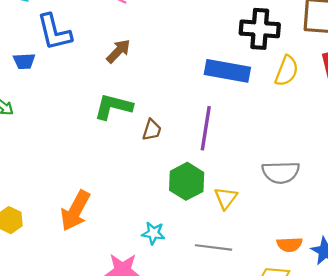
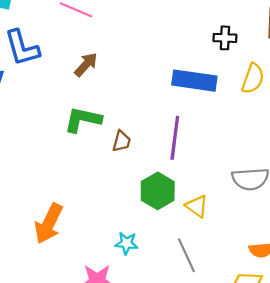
black cross: (260, 29) -> (225, 38), size x0.6
yellow triangle: (226, 198) -> (197, 206), turned -30
gray line: (214, 247) -> (186, 255), turned 60

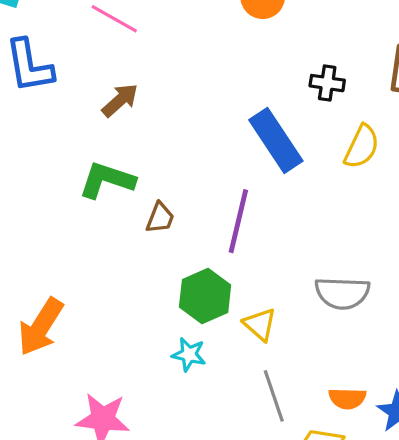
blue rectangle: (194, 81) -> (276, 140), turned 42
cyan star: (127, 243) -> (189, 354), moved
gray line: (186, 255) -> (274, 396), moved

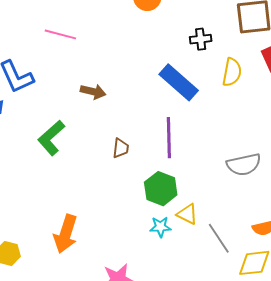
brown arrow: (120, 100) -> (93, 92), moved, turned 70
green L-shape: (107, 180) -> (51, 138), moved, turned -45
yellow triangle: (260, 324) -> (187, 214), moved

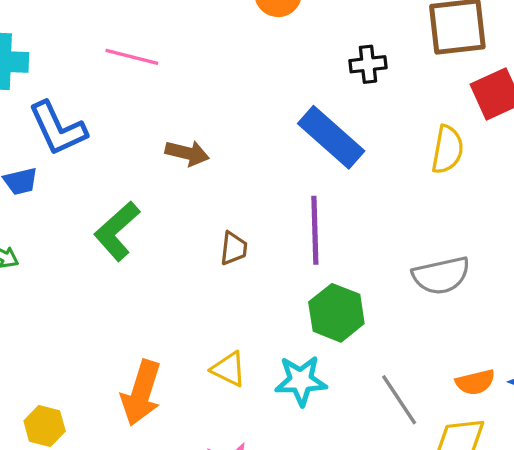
yellow semicircle: (232, 72) -> (447, 150), moved
green hexagon: (161, 189) -> (336, 313), moved
yellow triangle: (187, 214) -> (229, 369), moved
cyan star: (160, 227) -> (301, 381), size x1.4

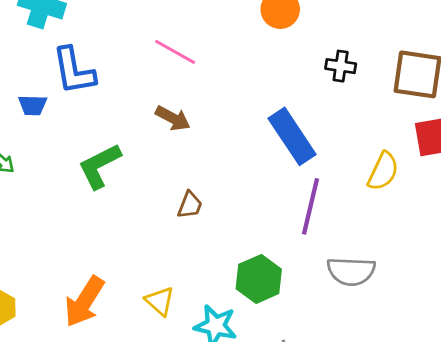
pink line: (132, 57) -> (175, 52), moved
black cross: (368, 64) -> (341, 66), moved
purple line: (315, 230) -> (311, 206), moved

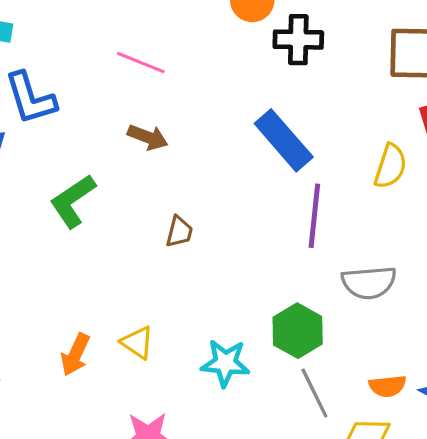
black cross: (341, 66) -> (298, 40), moved, size x1.4
green hexagon: (259, 279) -> (298, 331), moved
yellow triangle: (160, 301) -> (137, 342), moved
orange arrow: (84, 302) -> (75, 355), size x0.7

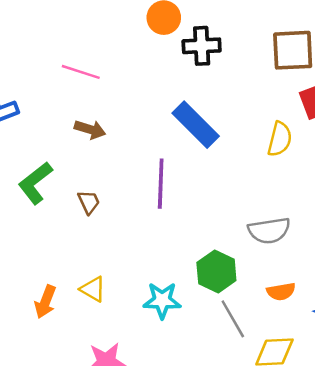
purple line: (314, 216) -> (161, 184), moved
brown trapezoid: (179, 232) -> (89, 202), moved, turned -35
orange semicircle: (387, 386) -> (281, 292), moved

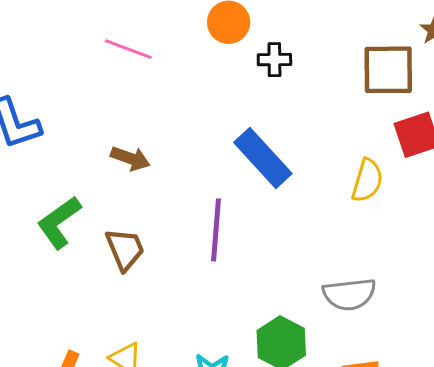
black cross: (202, 46) -> (274, 60), size x0.7
pink line: (81, 72) -> (128, 49), moved
brown trapezoid: (89, 202) -> (125, 249), size x1.4

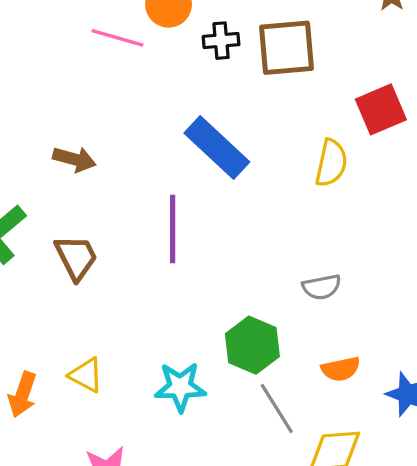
pink line: (128, 49) -> (118, 38), moved
brown square: (388, 70) -> (287, 48), moved
gray semicircle: (349, 294) -> (322, 287), size x0.7

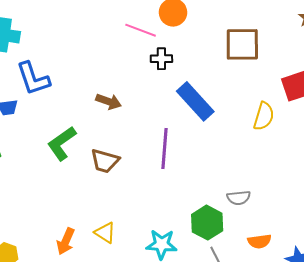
black cross: (221, 41) -> (161, 59), moved
brown trapezoid: (76, 257) -> (105, 161), turned 128
gray semicircle: (322, 287) -> (239, 198), moved

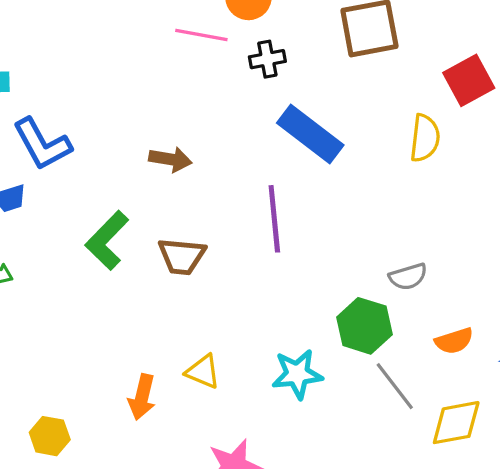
black cross: (161, 59) -> (267, 59), moved

